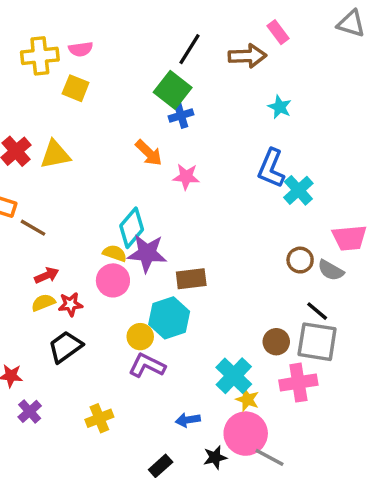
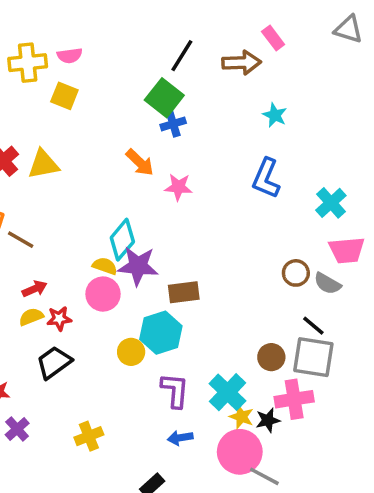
cyan cross: (298, 190) -> (331, 203), moved
purple L-shape: (147, 366) -> (175, 390), moved, turned 69
black star: (215, 457) -> (268, 420), moved

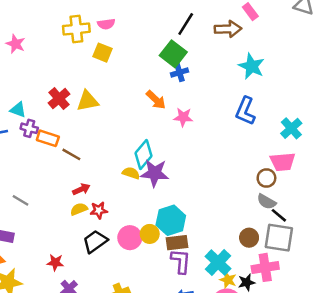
cyan star: (275, 115) -> (252, 66), size x1.5
pink trapezoid: (347, 250) -> (283, 162), moved
gray semicircle: (327, 283) -> (266, 202), moved
brown rectangle: (184, 292) -> (177, 243), moved
pink circle: (103, 294) -> (130, 238), moved

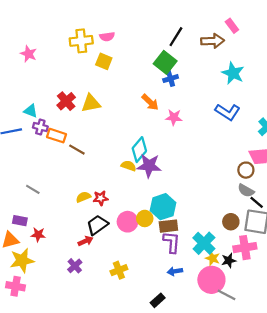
blue L-shape: (245, 111) -> (228, 112), turned -80
red arrow: (81, 189) -> (86, 241), moved
red star: (55, 262) -> (38, 235), moved

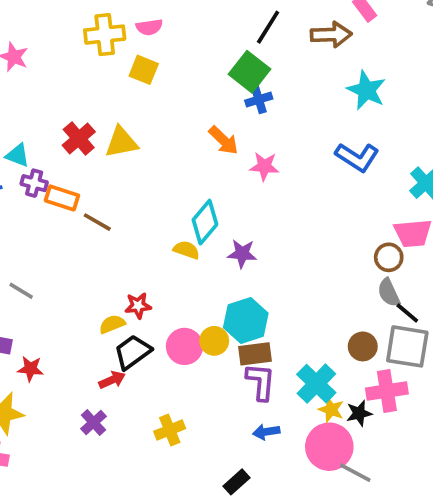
purple star: (149, 166) -> (242, 254), moved, size x0.7
gray semicircle: (246, 191) -> (389, 293), turned 35
yellow semicircle: (83, 197) -> (112, 324), moved

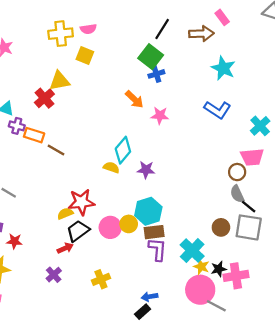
yellow triangle: (121, 142) -> (59, 81), moved
red star: (138, 306) -> (81, 202), size x1.6
pink cross: (387, 391) -> (236, 276), moved
blue arrow: (266, 432) -> (149, 297), moved

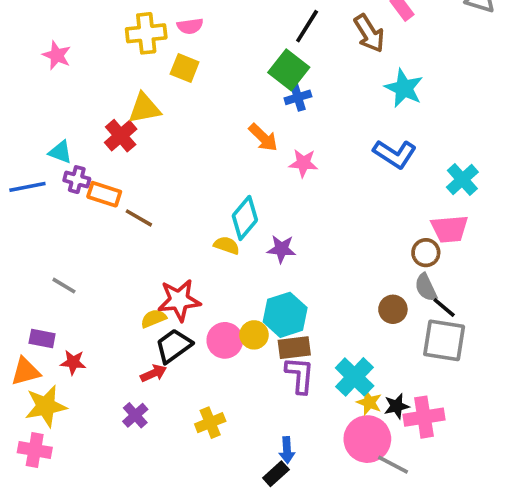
brown arrow: (201, 34) -> (369, 33), turned 60
brown circle: (221, 227) -> (393, 309), moved
blue arrow: (149, 297) -> (287, 450), turned -84

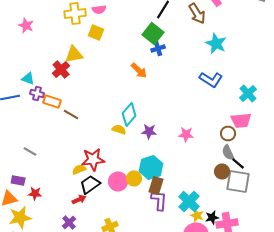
pink star: (303, 163) -> (186, 134), moved
brown circle: (393, 309) -> (222, 172), moved
brown rectangle: (294, 348) -> (156, 186), turned -66

